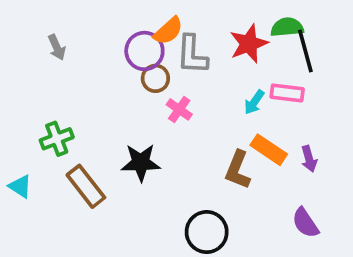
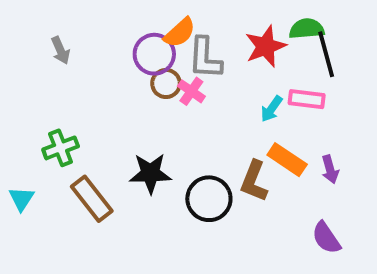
pink cross: (179, 109) -> (191, 91), moved
cyan triangle: (20, 186) -> (21, 199), turned 30
black circle: (207, 232) -> (209, 199), moved

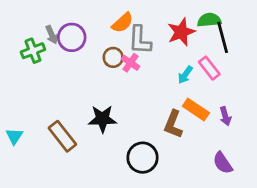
gray arrow: (61, 50) -> (52, 35), moved
purple circle: (154, 54) -> (72, 37), moved
pink rectangle: (307, 99) -> (209, 68), turned 45
green cross: (61, 148) -> (33, 51), moved
black circle: (209, 199) -> (142, 158), moved

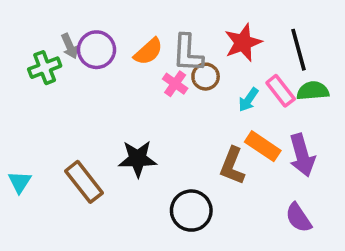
green semicircle: (209, 20) -> (313, 91), moved
orange semicircle: (122, 23) -> (148, 52), moved
brown circle: (113, 57) -> (206, 77), moved
purple arrow: (225, 116) -> (302, 155), size x1.6

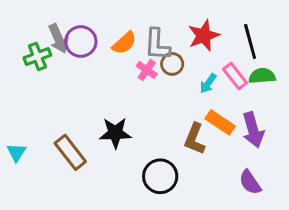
gray arrow: (70, 46) -> (58, 39), size x1.4

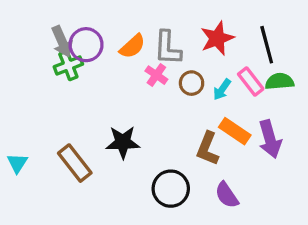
green cross: (37, 56) -> (68, 65), moved
brown circle: (172, 64) -> (192, 83), moved
purple semicircle: (250, 182) -> (227, 195), moved

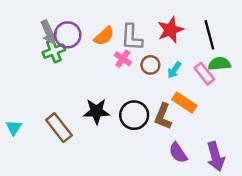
pink rectangle: (251, 81) -> (204, 74), moved
purple arrow: (270, 139) -> (216, 156), moved
black circle: (171, 189) -> (134, 115), moved

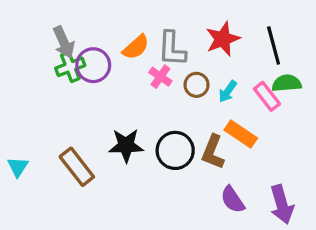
purple circle: (68, 35) -> (93, 65), moved

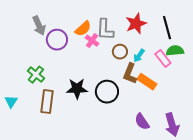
green cross: (70, 67) -> (36, 75), moved, turned -30
pink cross: (160, 77) -> (92, 41), moved
brown L-shape: (213, 152) -> (130, 74), moved
brown rectangle: (77, 167) -> (47, 102), turned 45

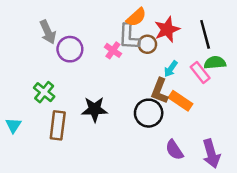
orange semicircle: (83, 29) -> (136, 17), moved
brown circle: (120, 52) -> (147, 44), moved
black circle: (107, 92) -> (149, 113), moved

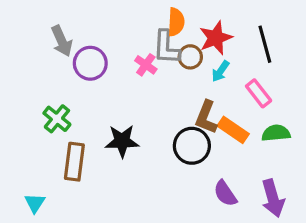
orange semicircle: (136, 17) -> (176, 22), turned -45
green semicircle: (215, 63) -> (276, 133), moved
cyan arrow: (171, 69) -> (220, 71), moved
cyan triangle: (13, 125) -> (35, 203), moved

